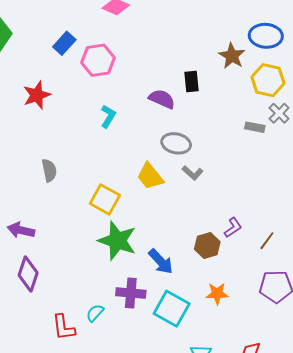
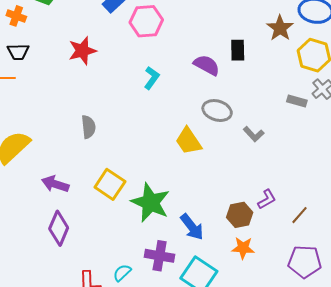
gray L-shape: (193, 173) -> (254, 134), moved
yellow square: (105, 199) -> (110, 184), moved
orange star: (217, 294) -> (243, 248), moved

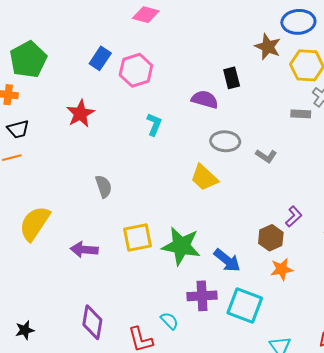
yellow square: (110, 184) -> (138, 237), turned -32
purple diamond: (59, 228) -> (92, 322), moved
cyan semicircle: (122, 273) -> (169, 321), turned 102

